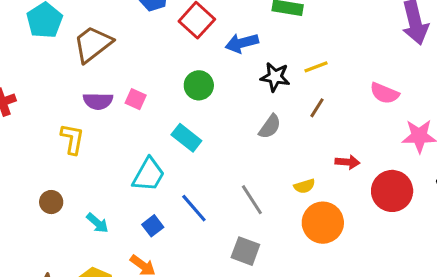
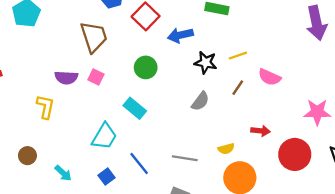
brown trapezoid: (93, 44) -> (94, 37), moved, turned 108
pink semicircle: (384, 93) -> (269, 77), moved
gray line: (252, 200) -> (185, 158), turned -50

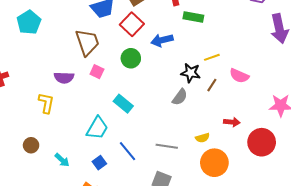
black star: (206, 63) -> (191, 73), moved
green circle: (146, 67) -> (131, 58), moved
pink square: (96, 77) -> (97, 72), moved

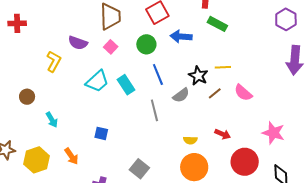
cyan trapezoid: (97, 128) -> (97, 81), moved
gray line: (167, 146) -> (154, 110), moved, turned 50
blue line: (127, 151) -> (158, 74), moved
blue square: (99, 163) -> (101, 133), moved, turned 32

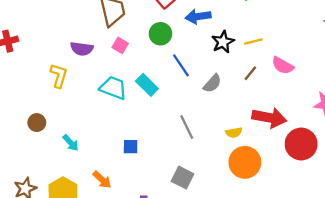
black star: (198, 76) -> (223, 42), moved, turned 30
cyan trapezoid: (97, 81) -> (113, 88), turned -105
gray line: (154, 110) -> (187, 127), moved
red arrow: (223, 134) -> (269, 118), size x1.8

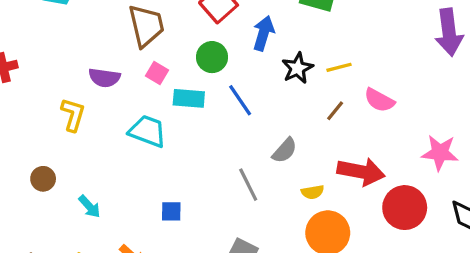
blue arrow: (198, 16) -> (263, 33), turned 115
gray semicircle: (212, 83) -> (285, 150), moved
cyan rectangle: (147, 85) -> (189, 98), moved, turned -40

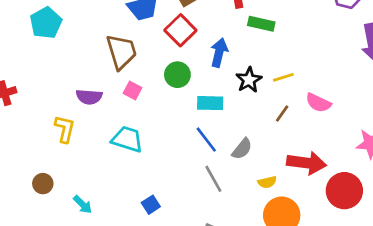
cyan rectangle: (189, 98) -> (210, 103), moved
blue line: (240, 100) -> (206, 140), moved
blue square: (171, 211) -> (151, 205), turned -30

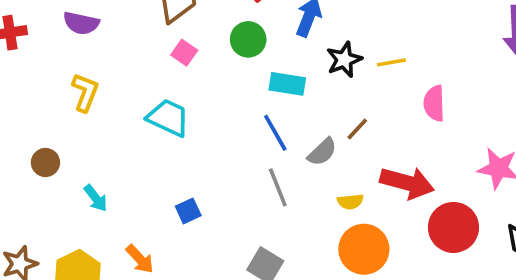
purple semicircle: (89, 97) -> (81, 23), moved
pink semicircle: (318, 103) -> (434, 103), turned 55
brown line: (282, 114) -> (357, 129), moved

